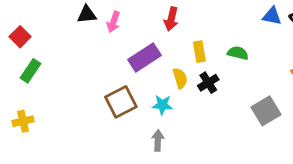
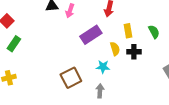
green semicircle: (238, 53) -> (154, 32), turned 48
black cross: (208, 83) -> (134, 52), turned 32
brown square: (121, 102) -> (71, 78), moved

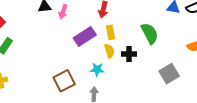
yellow rectangle: (128, 31) -> (110, 32), moved
green semicircle: (154, 32) -> (150, 33), size x1.5

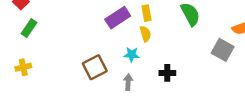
black cross: (129, 54) -> (167, 73), moved
gray square: (169, 74) -> (223, 50), moved, turned -30

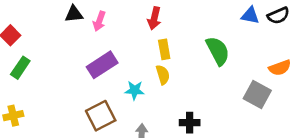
purple rectangle: (118, 18) -> (102, 65), moved
cyan star: (132, 55) -> (135, 90), moved

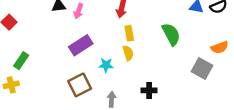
green rectangle: (20, 68) -> (21, 61), moved

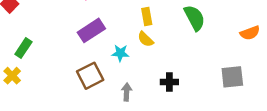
yellow semicircle: (128, 53) -> (145, 39), turned 152
gray square: (202, 68) -> (232, 77), moved, turned -35
yellow cross: (11, 85) -> (12, 76), turned -32

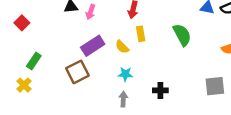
yellow semicircle: (145, 39) -> (122, 47), moved
cyan star: (120, 53) -> (125, 74), moved
brown square: (90, 76) -> (77, 72), moved

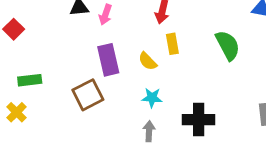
purple rectangle: (93, 46) -> (108, 60), turned -70
green rectangle: (34, 61) -> (30, 80), turned 49
black cross: (160, 90) -> (199, 120), size x1.5

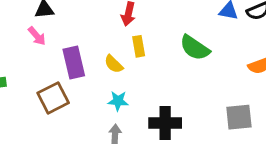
pink arrow: (105, 15) -> (37, 36), moved, turned -60
green semicircle: (228, 45) -> (195, 48), turned 152

